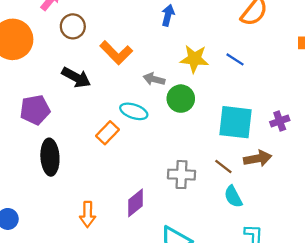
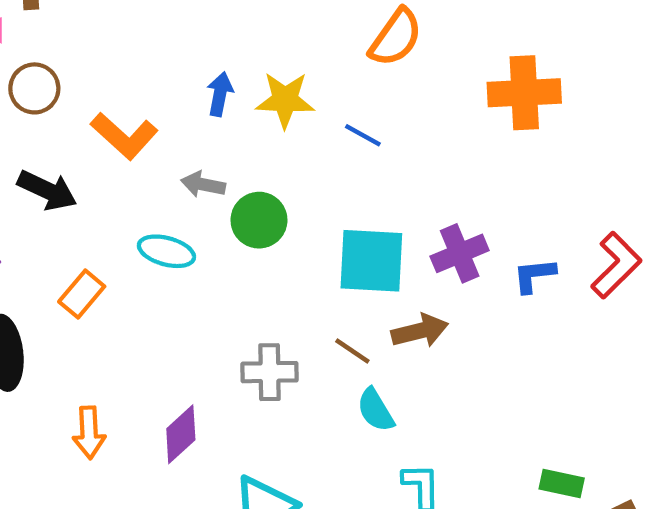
blue arrow: (168, 15) -> (220, 94), moved
yellow star: (194, 59) -> (285, 100), moved
purple cross: (280, 121) -> (460, 253), size x1.4
orange rectangle: (107, 133) -> (82, 294), moved
orange arrow: (88, 214) -> (89, 433), moved

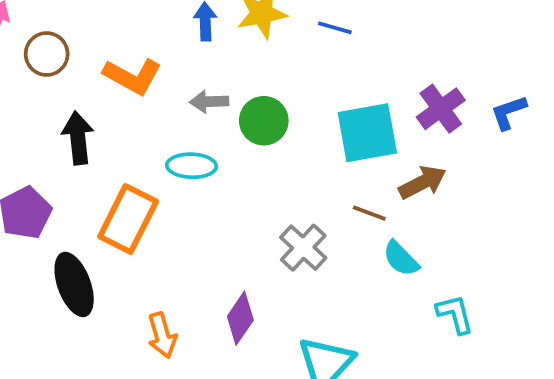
black arrow: (47, 190) -> (78, 138), turned -108
orange rectangle: (82, 294) -> (128, 219), size x1.6
gray cross: (270, 372) -> (303, 248), turned -33

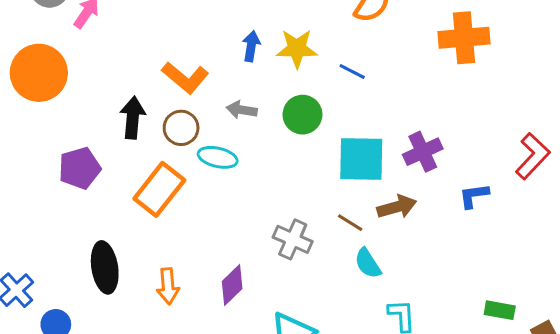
brown circle: (47, 54) -> (181, 128), moved
blue L-shape: (509, 112) -> (474, 196), moved
green circle: (264, 121) -> (302, 115), moved
gray cross: (303, 248) -> (293, 239), turned -30
black ellipse: (74, 284) -> (105, 267), moved

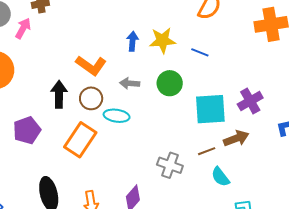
brown line: (350, 223) -> (207, 151), turned -48

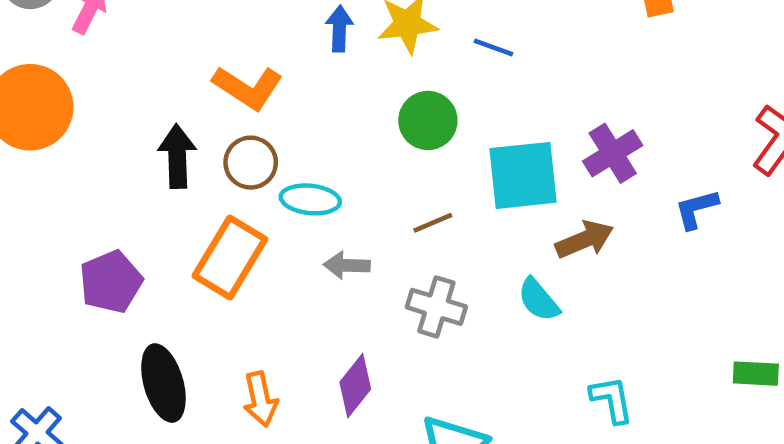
gray arrow: (130, 83) -> (347, 265), moved
purple pentagon: (27, 130) -> (111, 282), moved
brown line: (207, 151) -> (433, 223), moved
cyan semicircle: (220, 177) -> (539, 300), moved

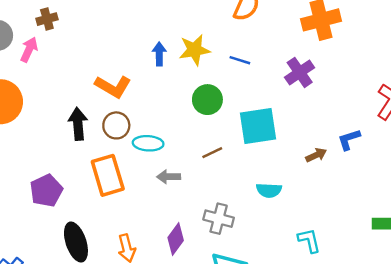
purple cross: (613, 153) -> (300, 72), moved
brown arrow: (584, 240) -> (316, 155), moved, size x0.7
orange rectangle: (230, 258) -> (108, 175), turned -45
cyan semicircle: (539, 300) -> (269, 190), turned -45
gray cross: (436, 307) -> (219, 219), moved

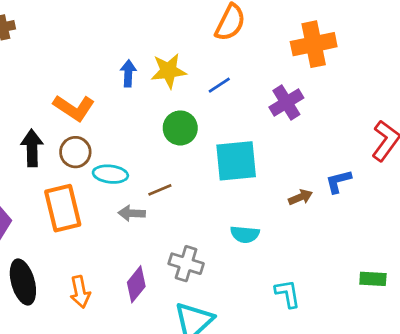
blue line: (240, 60) -> (219, 85), turned -54
brown line: (212, 153) -> (160, 190), moved

